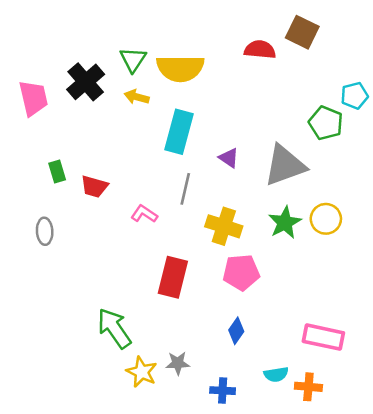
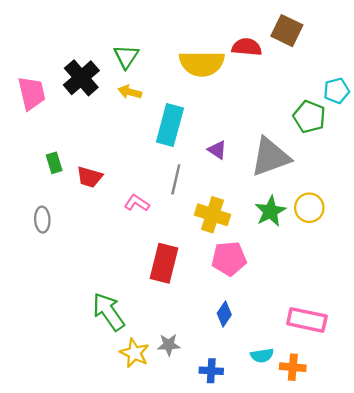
yellow semicircle: (180, 68) -> (202, 64), moved

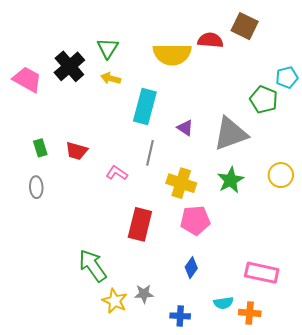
pink trapezoid: (32, 93) -> (27, 79), turned -48
green rectangle: (54, 163) -> (40, 148), moved
yellow circle: (309, 208) -> (281, 175), moved

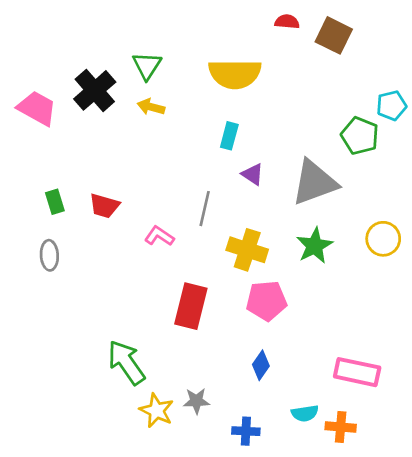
red semicircle: (210, 40) -> (287, 22), moved, size x0.7
cyan rectangle: (145, 107) -> (229, 136), moved, size x0.6

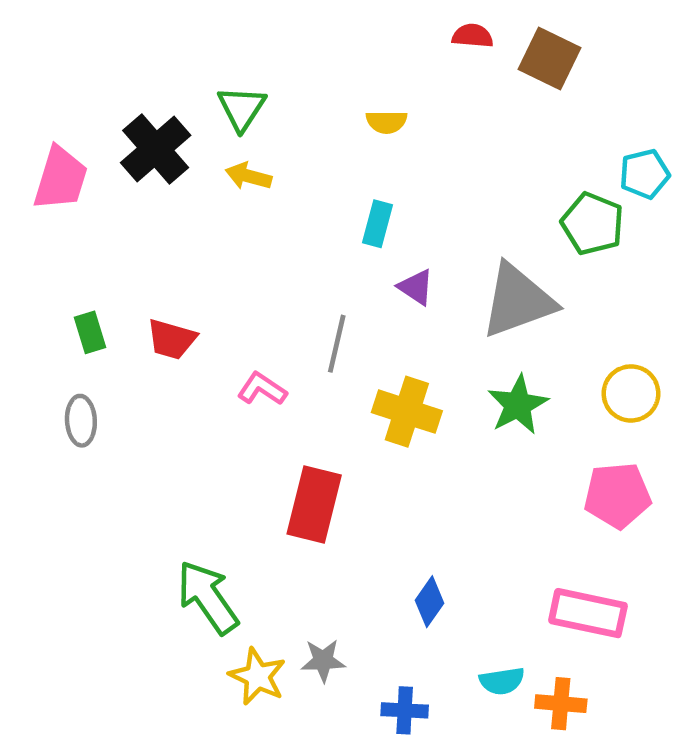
yellow semicircle: (235, 74) -> (387, 122), size x0.5
pink trapezoid: (37, 108) -> (61, 178), turned 78
pink pentagon: (266, 301) -> (617, 495), moved

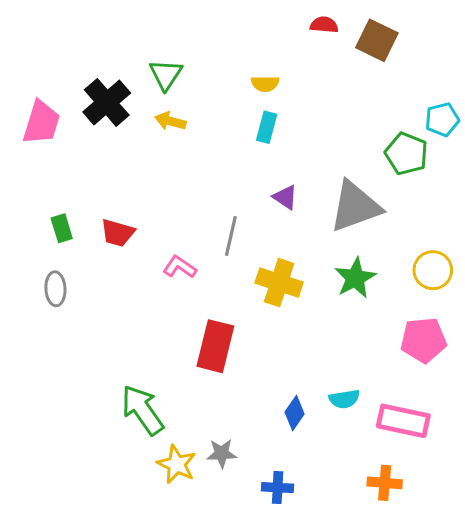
cyan rectangle: (377, 224) -> (267, 127), moved
cyan semicircle: (502, 681) -> (344, 399), moved

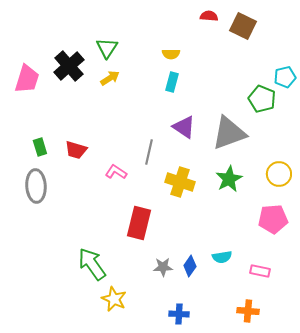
yellow arrow: (170, 121) -> (110, 78), turned 132
purple triangle: (285, 197) -> (184, 127), size x1.4
gray ellipse: (55, 289) -> (36, 186), size x1.5
pink rectangle: (403, 421) -> (260, 271), size x0.6
gray star: (222, 453) -> (163, 267), moved

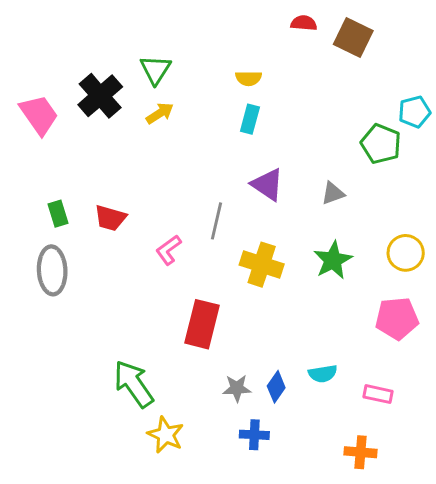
pink trapezoid: (27, 79) -> (39, 115), turned -52
gray triangle: (229, 133) -> (333, 193), size x0.5
pink L-shape: (116, 172) -> (169, 250), turned -70
blue cross: (179, 314) -> (254, 435), moved

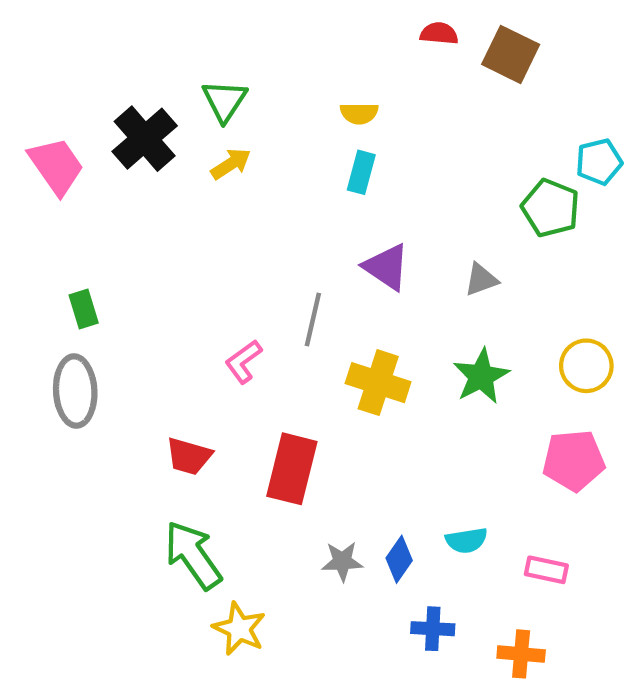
red trapezoid: (110, 218) -> (189, 456), moved
blue cross: (254, 435) -> (433, 629), moved

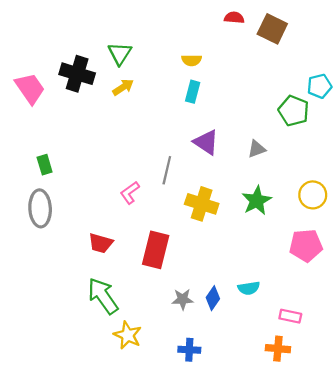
black cross: (145, 139) -> (77, 74), turned -32
pink rectangle: (546, 570) -> (290, 316), moved
blue cross: (433, 629) -> (189, 350), moved

